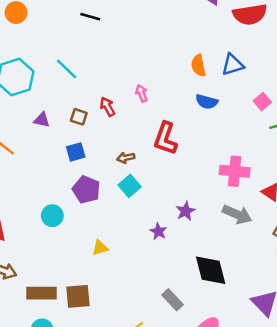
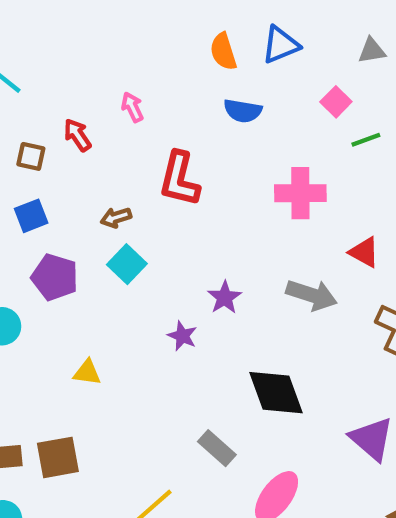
pink cross: (235, 171) -> (300, 193), moved
yellow triangle: (100, 248) -> (87, 372), turned 30

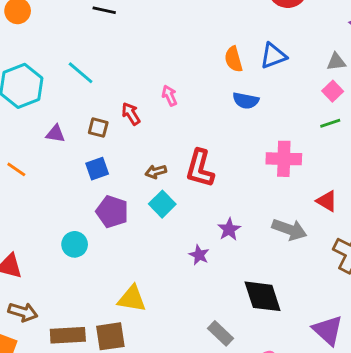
pink square: (336, 102) -> (333, 91), moved
red L-shape: (179, 179) -> (200, 168), moved
yellow triangle: (87, 372) -> (132, 299), moved, size x1.5

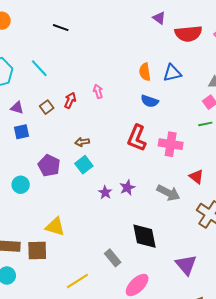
red arrow: (131, 114) -> (70, 100), turned 49
brown square: (98, 128) -> (47, 107), turned 32
red L-shape: (200, 168) -> (137, 138), moved
blue square: (97, 169) -> (21, 132), moved
purple star: (199, 255) -> (105, 192), moved

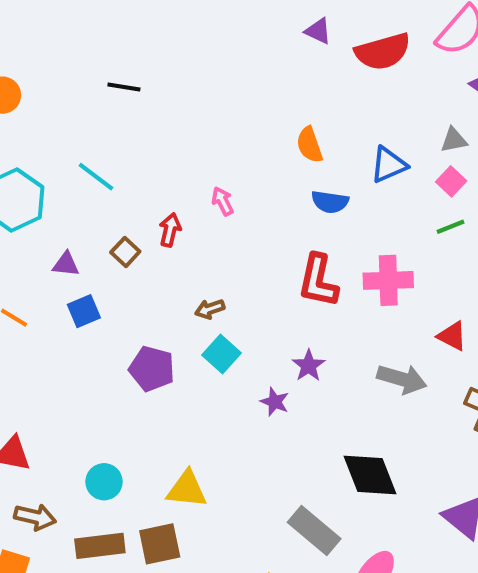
blue triangle: (172, 73) -> (389, 165), moved
cyan circle: (21, 185) -> (104, 482), moved
purple star: (127, 188) -> (309, 366), moved
gray rectangle: (113, 258) -> (314, 530), size x1.4

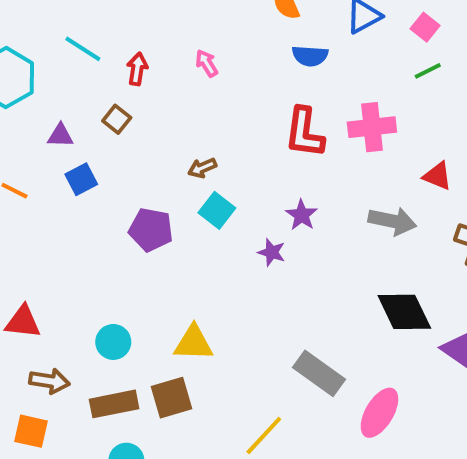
red arrow: (170, 230) -> (137, 69), moved
black diamond: (370, 475) -> (404, 312), moved

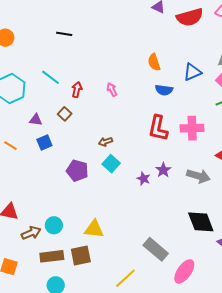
purple star: (302, 215) -> (163, 170), moved
purple star: (272, 252) -> (144, 179), moved
brown arrow: (49, 381) -> (31, 233), moved, turned -36

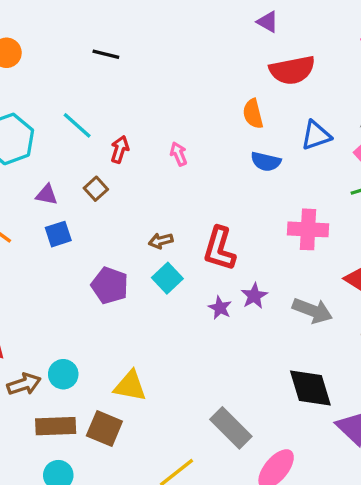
red semicircle: (190, 17) -> (292, 70), moved
red L-shape: (158, 128) -> (219, 249), moved
brown square: (81, 255) -> (104, 429), turned 30

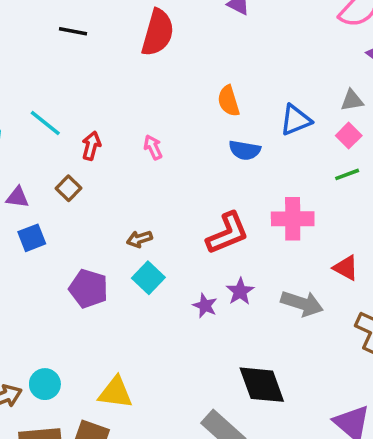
black line: (106, 54) -> (73, 31), moved
red semicircle: (292, 70) -> (158, 33), moved, turned -60
red L-shape: (219, 249) -> (228, 233), moved, turned -126
black diamond: (310, 388) -> (262, 385), moved

